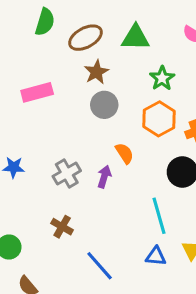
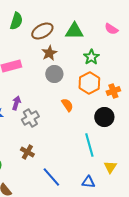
purple arrow: (104, 177) -> (16, 103), moved
blue triangle: (156, 256) -> (88, 182), moved

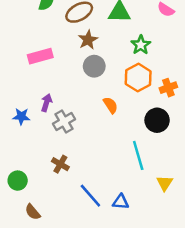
blue triangle: (88, 182) -> (121, 202), moved

